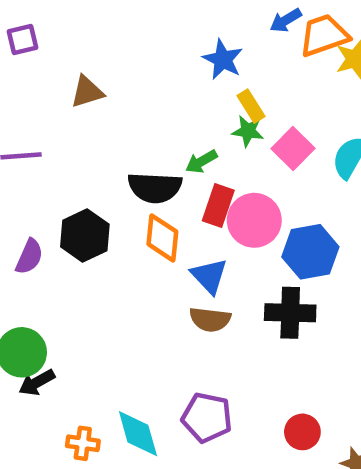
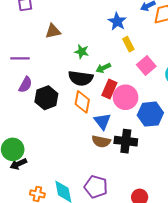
green star: (248, 131) -> (82, 52), moved
purple semicircle: (29, 257) -> (25, 85), moved
black cross: (290, 313) -> (126, 141), moved

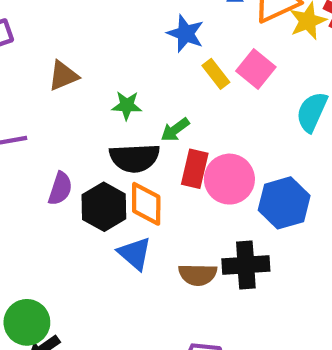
pink square: (146, 65) -> (256, 69), moved
purple semicircle: (25, 85) -> (60, 188), moved
black hexagon: (46, 98) -> (104, 207), moved
blue triangle: (102, 121) -> (135, 253), moved

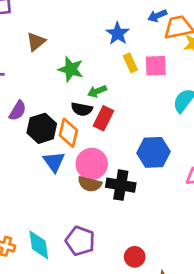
pink square: (256, 69) -> (156, 66), turned 35
brown triangle: (63, 76) -> (36, 42), turned -30
green star: (127, 105) -> (71, 69), size x1.4
black semicircle: (135, 158) -> (82, 109), moved, size x0.7
pink circle: (229, 179) -> (92, 164), moved

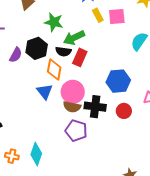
green arrow: (97, 91) -> (74, 38), size x1.5
black hexagon: (42, 128) -> (37, 48), moved
purple pentagon: (80, 241) -> (76, 131), moved
cyan diamond: (39, 245) -> (36, 154), turned 30
red circle: (135, 257) -> (124, 111), moved

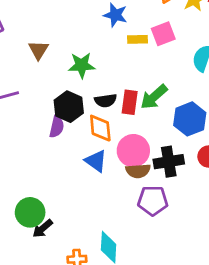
yellow rectangle: (98, 15) -> (138, 39), turned -48
green arrow: (74, 38) -> (154, 97), moved
purple semicircle: (16, 55) -> (57, 127), moved

